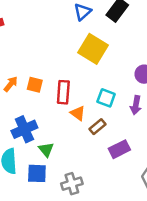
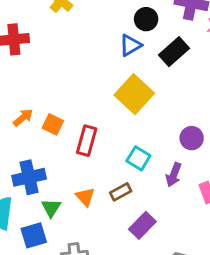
orange triangle: (78, 113) -> (85, 197), moved
purple rectangle: (119, 149) -> (142, 225), turned -30
blue square: (37, 173) -> (34, 235), turned -30

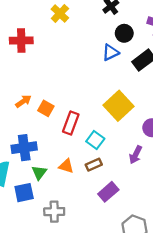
yellow square: (134, 94) -> (119, 106), moved
cyan square: (138, 158) -> (95, 140), moved
orange triangle: (85, 197) -> (66, 166), turned -35

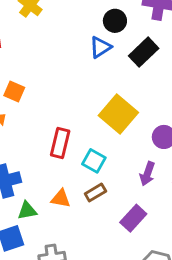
orange square: (46, 108) -> (14, 91), moved
green triangle: (39, 172) -> (27, 211), turned 49
purple rectangle: (108, 192) -> (133, 218), moved

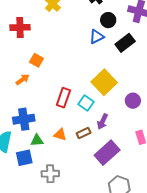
cyan square: (94, 161) -> (86, 103), moved
purple arrow: (147, 174) -> (102, 122), moved
purple rectangle: (133, 218) -> (107, 153), size x1.4

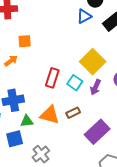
orange square: (36, 60) -> (25, 41), turned -32
purple arrow: (102, 122) -> (95, 87), moved
orange triangle: (60, 135) -> (50, 115), size x1.5
gray cross: (50, 174) -> (41, 154), turned -36

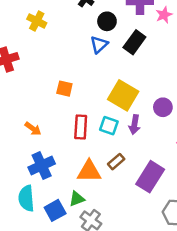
orange square: (25, 41) -> (64, 89), moved, turned 32
orange arrow: (11, 61) -> (33, 129), moved, turned 88
green triangle: (27, 121) -> (77, 199), moved

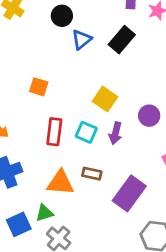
black circle: (107, 21) -> (62, 16), moved
yellow square: (123, 95) -> (105, 99), size x0.7
brown rectangle: (116, 162) -> (92, 174), turned 49

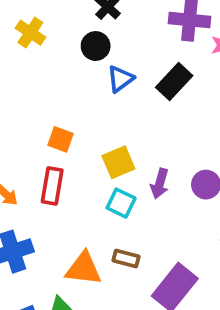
yellow square: (105, 99) -> (118, 162), moved, turned 30
red rectangle: (54, 132) -> (52, 186), moved
purple arrow: (116, 133) -> (160, 184), moved

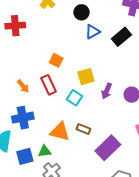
red rectangle: (52, 186) -> (49, 85), turned -42
cyan square: (121, 203) -> (75, 98), moved

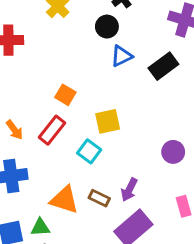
red rectangle: (49, 85) -> (52, 130), turned 60
purple arrow: (107, 91) -> (129, 190), moved

